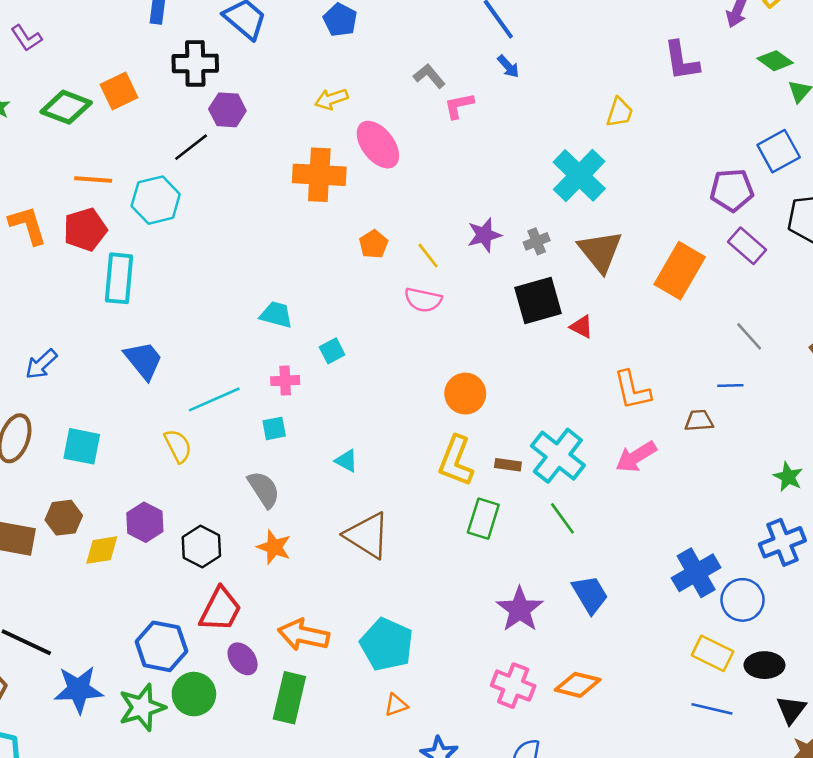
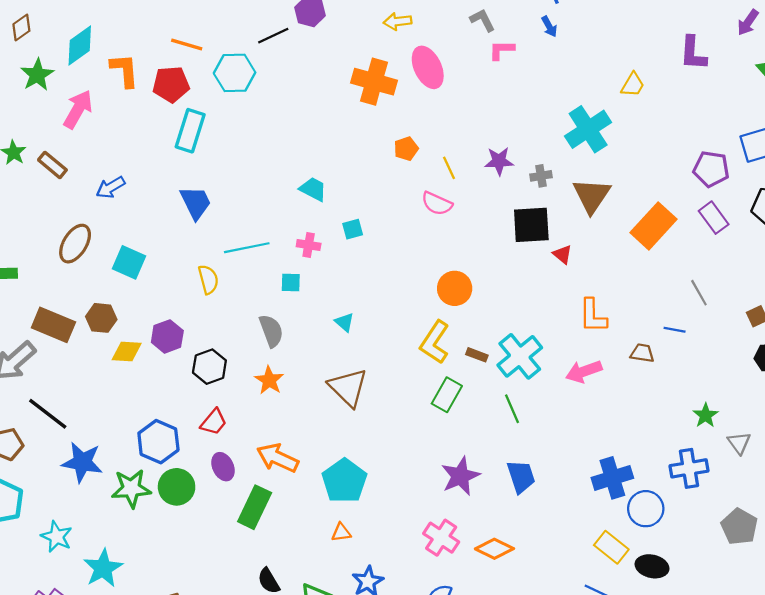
red trapezoid: (220, 610) -> (214, 422), size x0.7

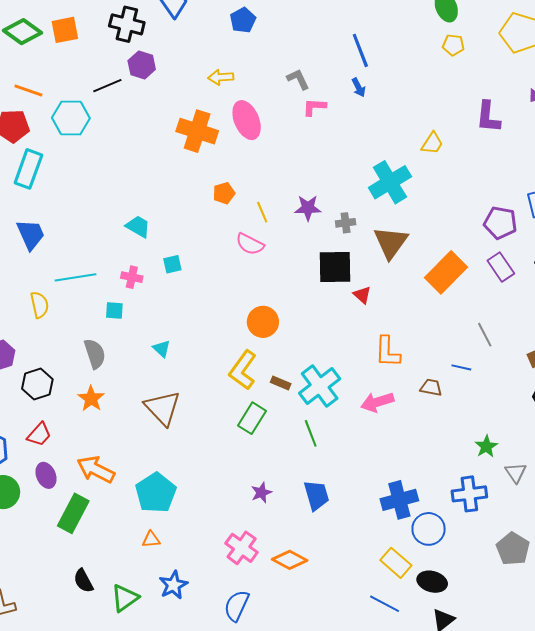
purple star: (460, 476) -> (261, 493), size x0.6

